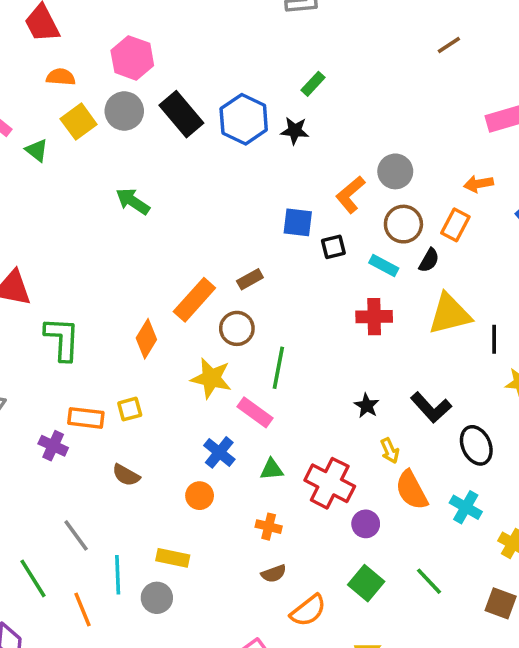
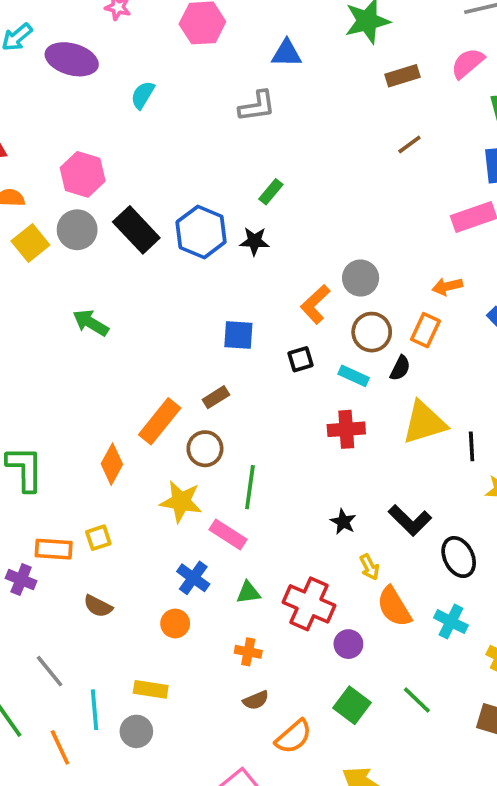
blue square: (298, 222) -> (238, 335), moved

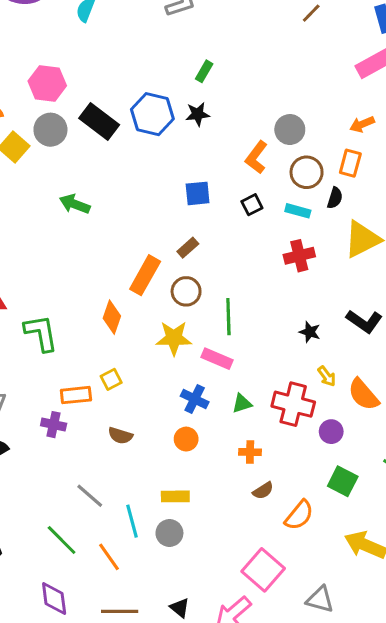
yellow arrow: (369, 567) -> (327, 376), moved

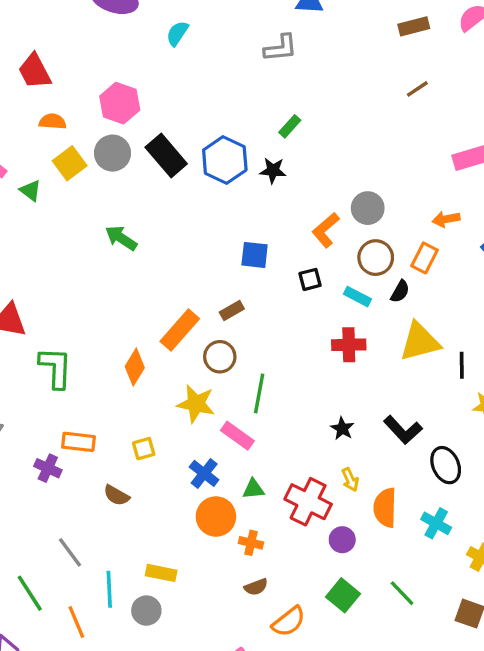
yellow square: (111, 379) -> (144, 449), moved
orange semicircle: (363, 395) -> (385, 508), turned 30
orange circle: (186, 439) -> (216, 517), moved, size x1.5

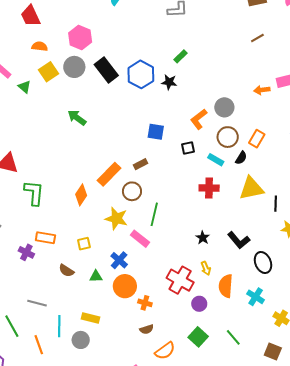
orange arrow: (446, 219) -> (262, 90), moved
green triangle: (253, 489) -> (96, 276), moved
gray line: (70, 552) -> (37, 303), turned -42

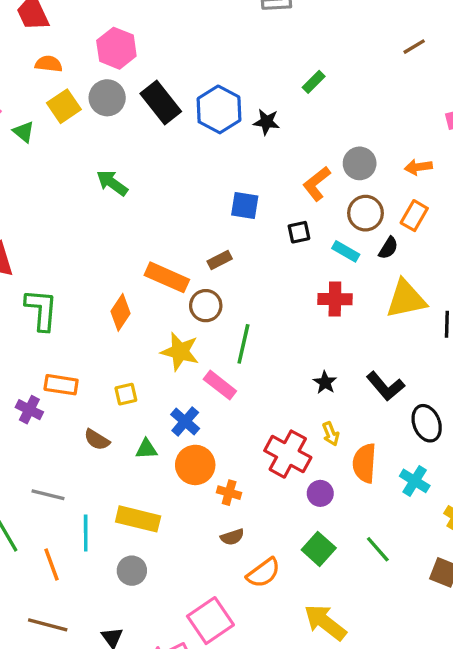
green rectangle: (181, 56) -> (314, 82), moved
orange arrow: (262, 90) -> (418, 167), moved
orange rectangle: (109, 174) -> (167, 277), turned 70
yellow rectangle: (91, 318) -> (138, 519), size x1.4
gray circle: (81, 340) -> (132, 571), moved

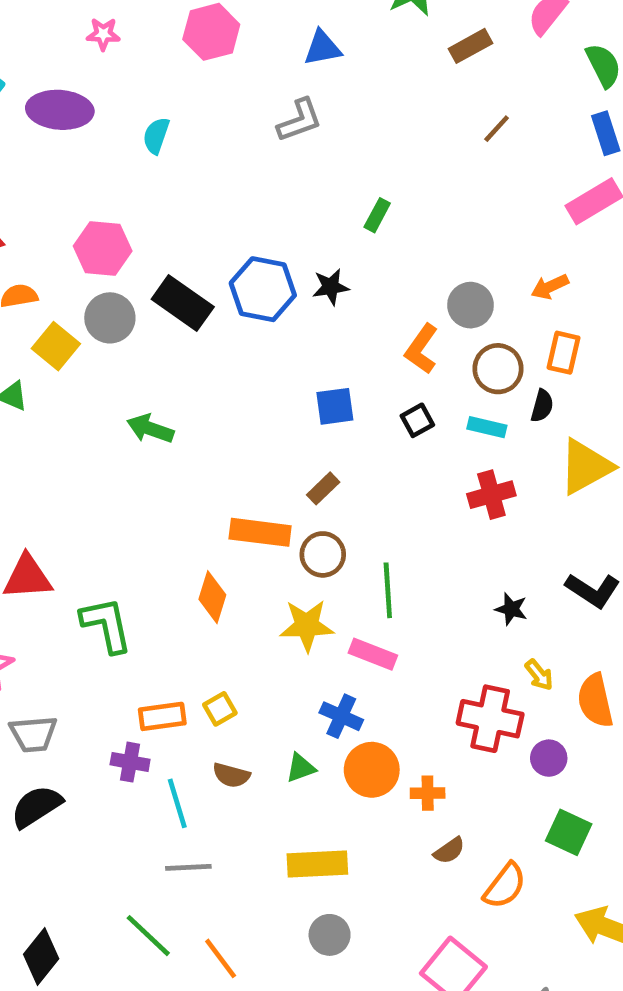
yellow square: (126, 394) -> (220, 709), moved
cyan line: (86, 533) -> (177, 803), moved

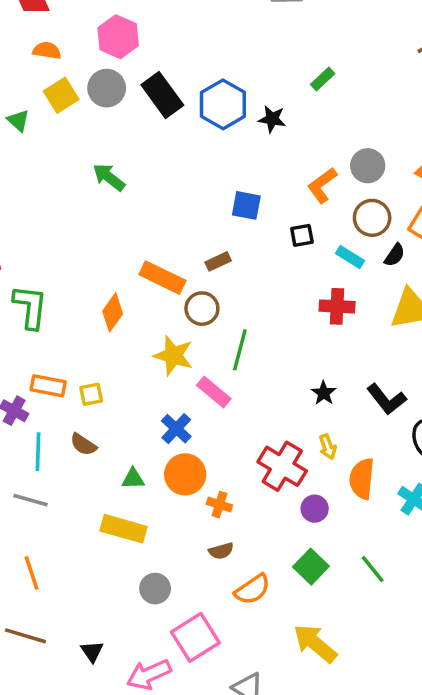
green triangle: (301, 768) -> (133, 479), moved
gray circle: (330, 935) -> (155, 589), moved

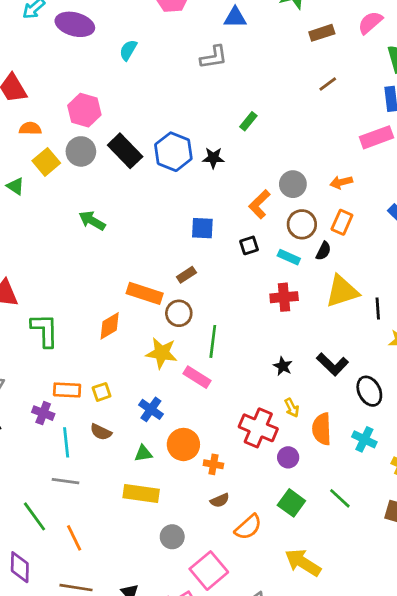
orange diamond: (113, 312) -> (110, 326), turned 32
blue cross: (176, 429) -> (151, 409), moved

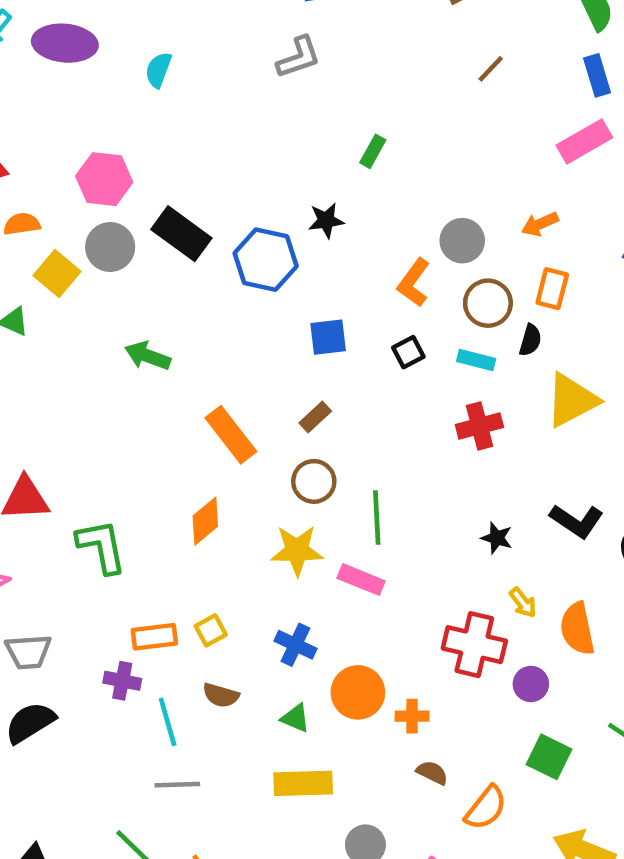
blue hexagon: (173, 152) -> (266, 260), moved
orange rectangle: (145, 293) -> (231, 435), moved, turned 44
green triangle: (143, 453) -> (295, 718), turned 42
brown semicircle: (220, 500) -> (432, 773), turned -120

